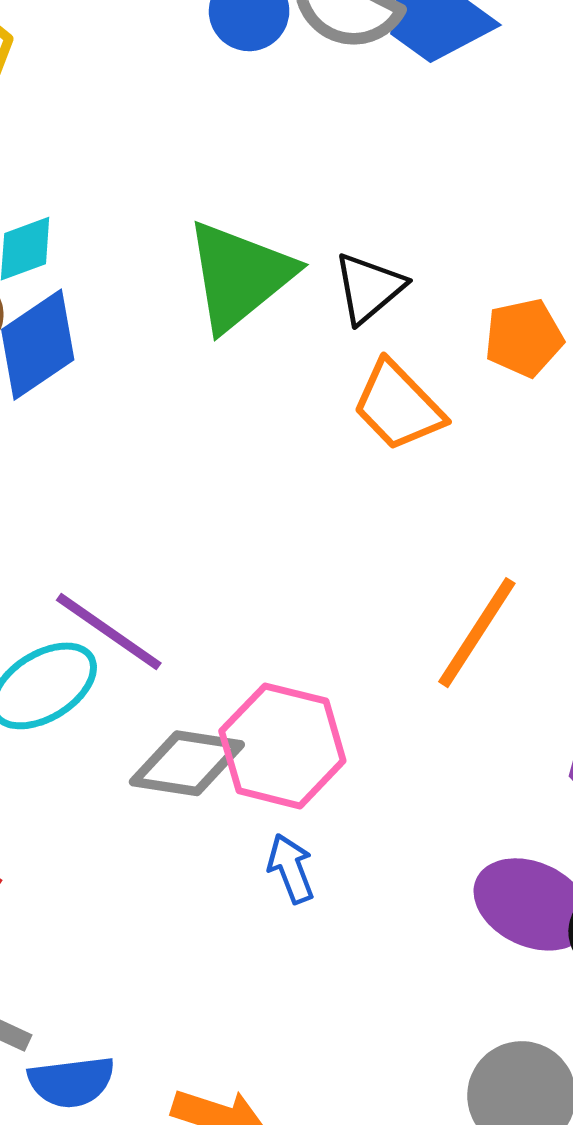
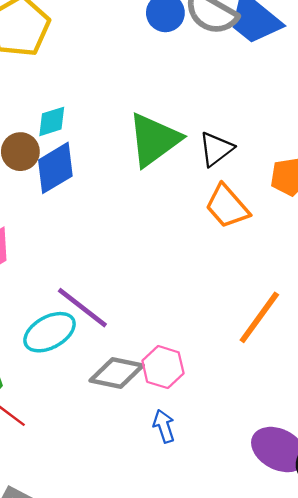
pink hexagon: (282, 746) -> (163, 367), size x0.7

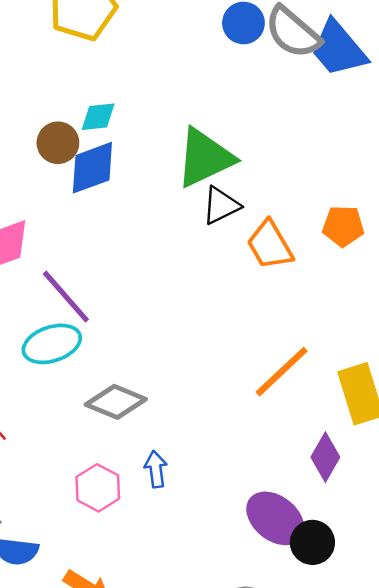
black triangle: (216, 149) -> (221, 205), moved
purple line: (82, 308) -> (66, 297), moved
pink hexagon: (163, 367) -> (98, 488), moved

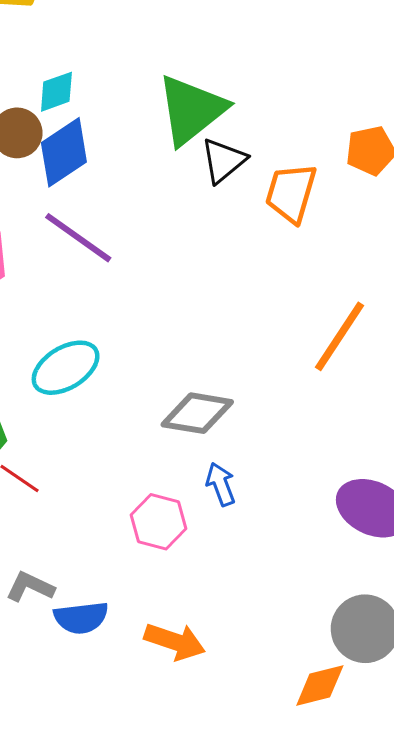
orange trapezoid: (270, 245) -> (291, 193), turned 60
purple line: (66, 297) -> (78, 238), moved
gray diamond: (116, 402) -> (197, 413), moved

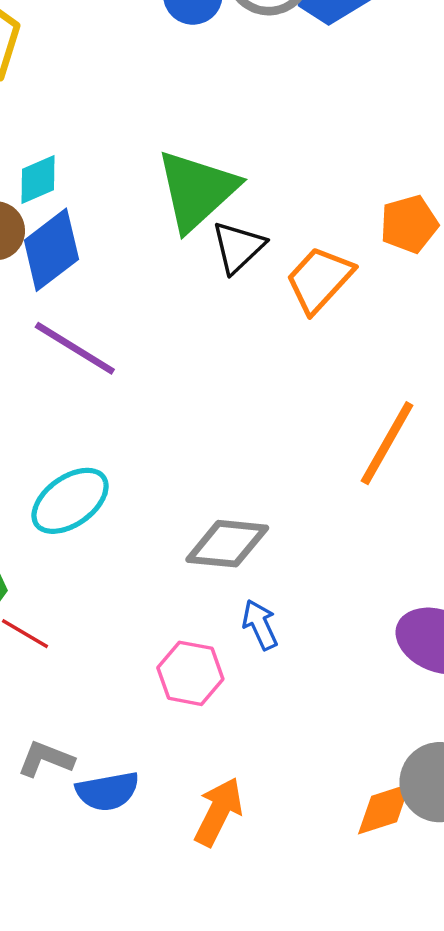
orange trapezoid: (291, 193) -> (319, 280), turned 30
orange arrow: (175, 641) -> (219, 812), turned -78
orange diamond: (320, 686) -> (384, 809), moved

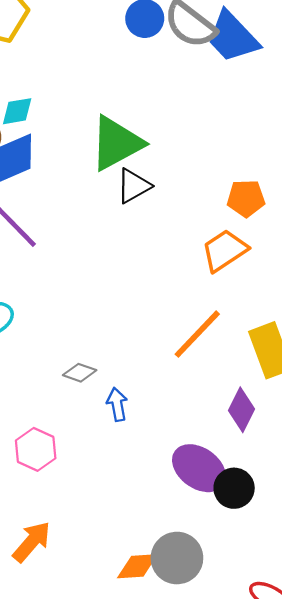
orange trapezoid: (319, 280) -> (225, 250), moved
gray diamond: (227, 544) -> (80, 373), size x0.6
blue arrow: (260, 625) -> (117, 404), moved

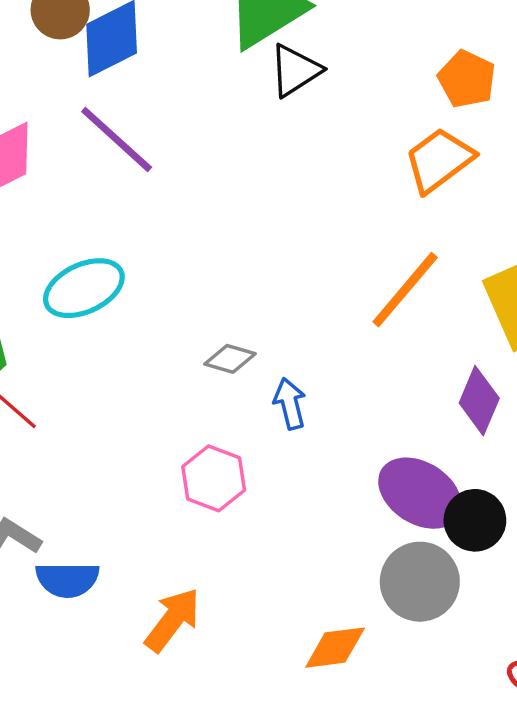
orange pentagon: (246, 198) -> (467, 79), turned 30
pink hexagon: (36, 449) -> (214, 478), moved
gray circle: (177, 558) -> (420, 582), moved

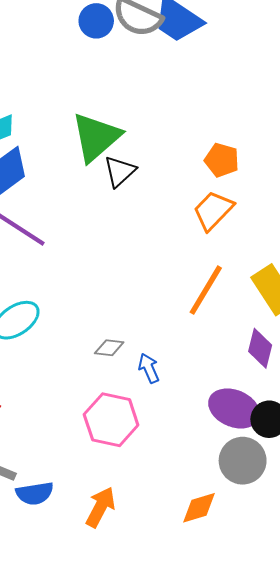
pink hexagon: (214, 478) -> (111, 420), size x1.4

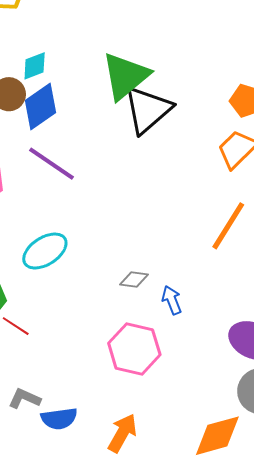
black triangle: (120, 171) -> (148, 110), size x1.6
orange diamond: (199, 508) -> (217, 436), size x1.4

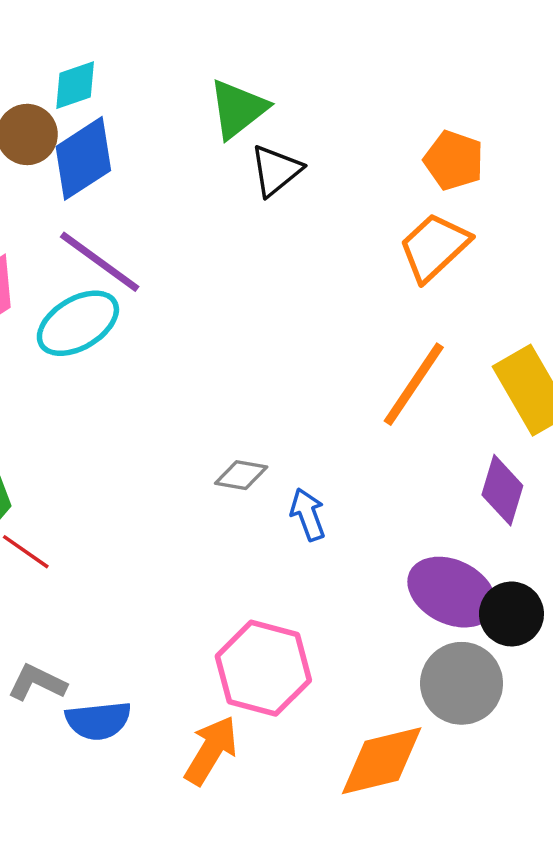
green triangle: (125, 76) -> (238, 109), size x0.7
black triangle: (148, 110) -> (276, 171), size x0.6
cyan ellipse: (45, 251) -> (78, 323), moved
pink hexagon: (134, 349) -> (263, 668), moved

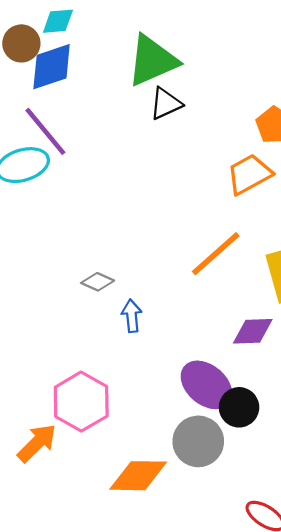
green triangle: (238, 109) -> (152, 61), size x1.4
purple diamond: (502, 490) -> (253, 331), turned 57

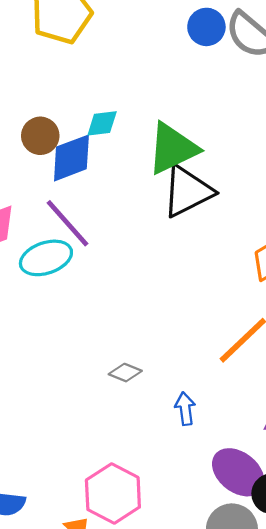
cyan diamond: (58, 21) -> (102, 123), moved
black triangle: (166, 104) -> (187, 191), size x1.6
blue arrow: (132, 316) -> (185, 409), moved

